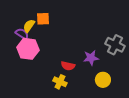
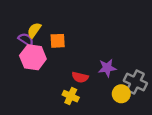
orange square: (43, 19) -> (58, 41), moved
gray cross: (115, 45) -> (135, 82), moved

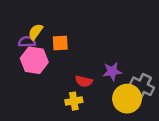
purple semicircle: (26, 40) -> (27, 42), turned -35
yellow circle: (121, 94) -> (127, 99), size x1.5
yellow cross: (71, 96) -> (74, 101), turned -35

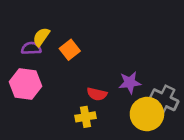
orange square: (60, 43) -> (70, 50), turned -35
pink hexagon: (34, 60) -> (25, 84), moved

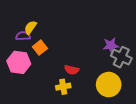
orange square: (70, 50) -> (40, 48), moved
purple star: (130, 83) -> (111, 45), moved
gray cross: (164, 100) -> (121, 57), moved

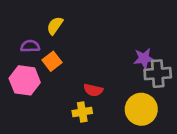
yellow semicircle: (30, 27) -> (55, 26), moved
gray cross: (121, 57) -> (158, 74), turned -30

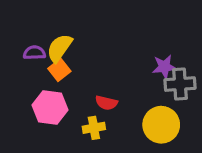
yellow semicircle: (55, 26) -> (59, 48), moved, size x1.4
pink hexagon: (25, 80) -> (50, 108), moved

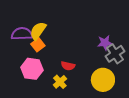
purple semicircle: (34, 53) -> (22, 34), size x1.5
gray cross: (180, 84) -> (115, 54), turned -30
yellow cross: (94, 128) -> (60, 82), turned -32

